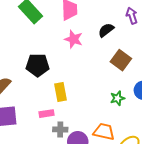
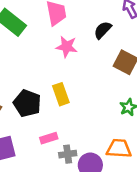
black pentagon: (38, 65) -> (27, 103), moved, turned 30
yellow rectangle: (60, 92) -> (61, 94), moved

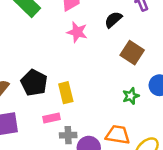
yellow rectangle: (61, 94) -> (66, 93), moved

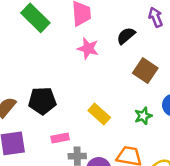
black pentagon: (34, 83) -> (42, 101), turned -30
yellow rectangle: (66, 93) -> (99, 114), moved, turned -35

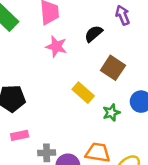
yellow rectangle: (99, 114) -> (83, 93), moved
pink rectangle: (60, 138) -> (20, 135), moved

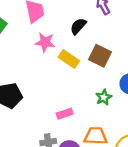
yellow rectangle: (83, 93) -> (69, 59), moved
pink rectangle: (20, 135) -> (65, 114), moved

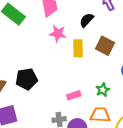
yellow rectangle: (69, 59) -> (78, 48), turned 54
green star: (104, 97) -> (103, 90), moved

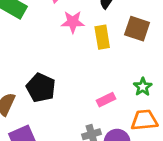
black pentagon: (26, 79) -> (41, 88), turned -30

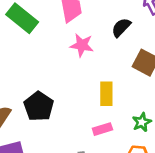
yellow rectangle: (102, 37) -> (106, 94), moved

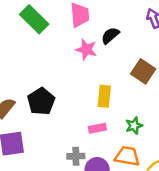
black semicircle: (121, 27) -> (110, 35), moved

